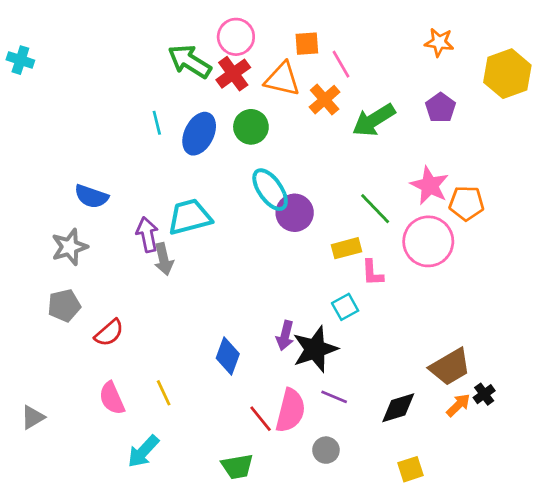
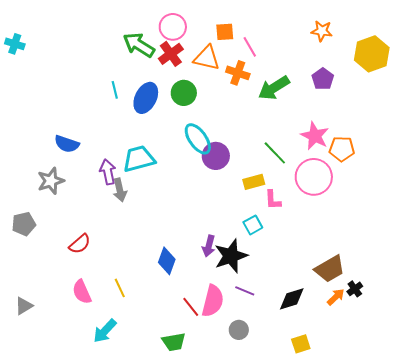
orange cross: (325, 100) -> (238, 73), turned -30
gray pentagon: (64, 306) -> (24, 224), moved

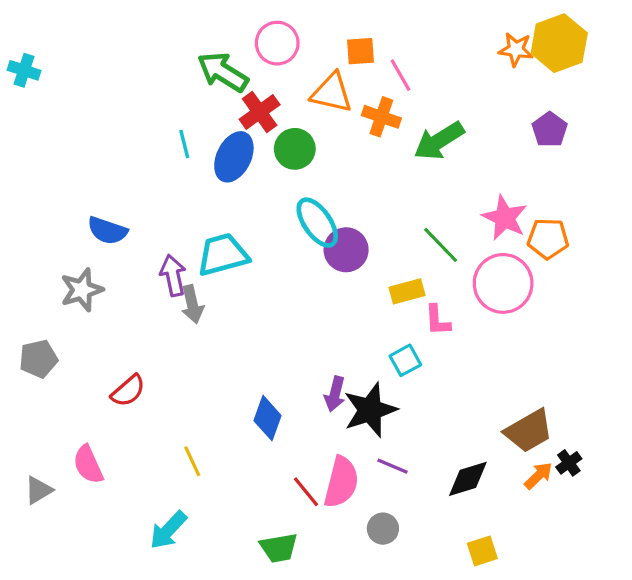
red cross: (171, 54) -> (260, 112), moved
yellow hexagon: (372, 54) -> (559, 43), moved
purple pentagon: (323, 79) -> (550, 130), moved
pink semicircle: (82, 292) -> (88, 464), moved

